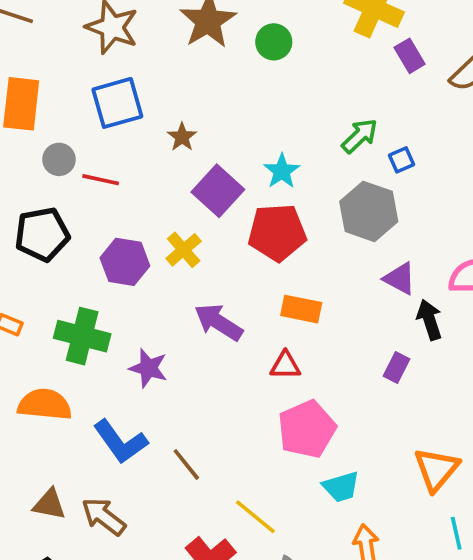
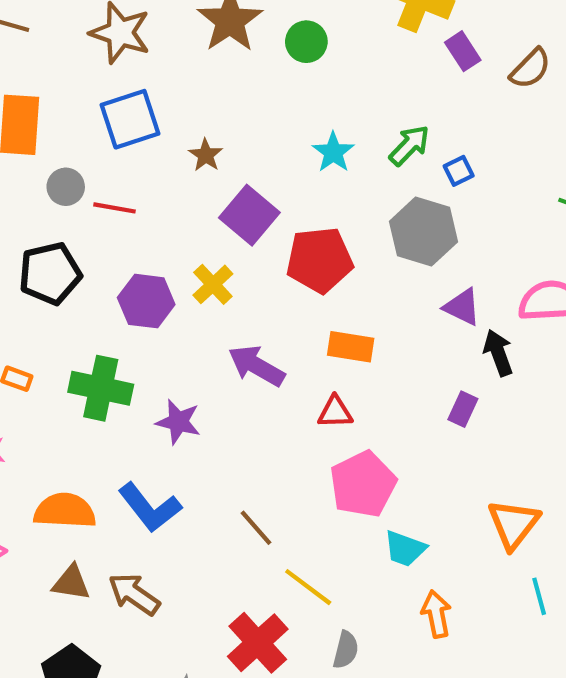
cyan star: (282, 171) -> (333, 152), moved
orange semicircle: (45, 404) -> (65, 511), moved
brown line: (186, 464) -> (256, 528), moved
cyan trapezoid: (341, 487) -> (405, 549), turned 39

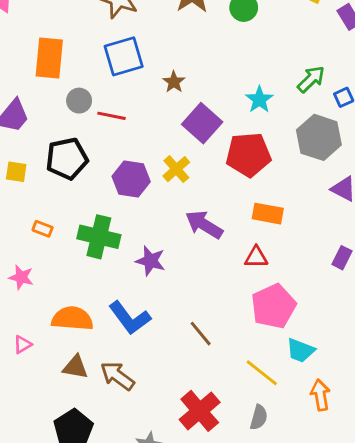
cyan star: (333, 152) -> (259, 100), moved
yellow line: (308, 587) -> (262, 373), moved

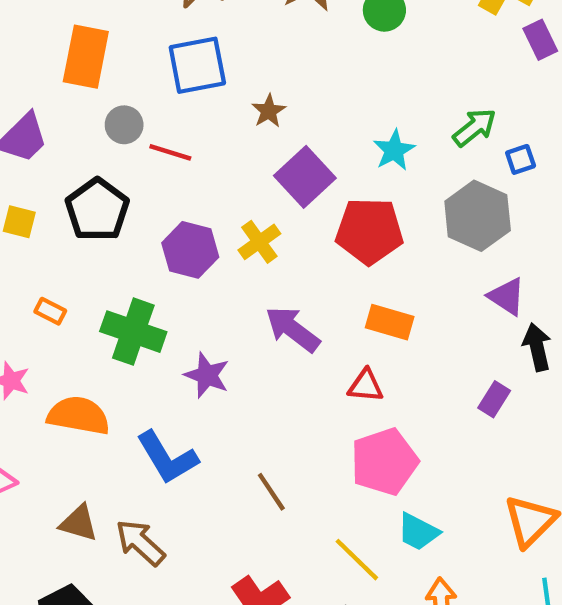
black pentagon: (67, 159) -> (97, 210), turned -30
orange semicircle: (72, 319) -> (79, 416), moved

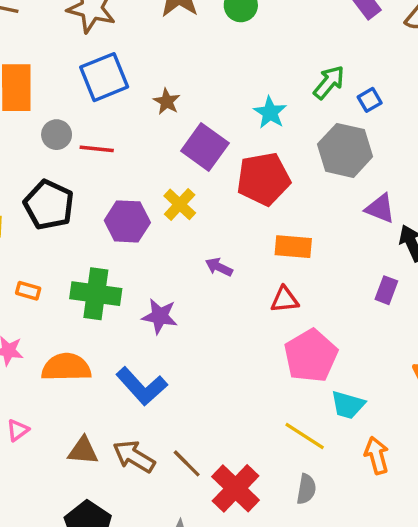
purple arrow: (293, 329) -> (219, 267), size x0.6
brown line: (271, 492) -> (187, 463), moved

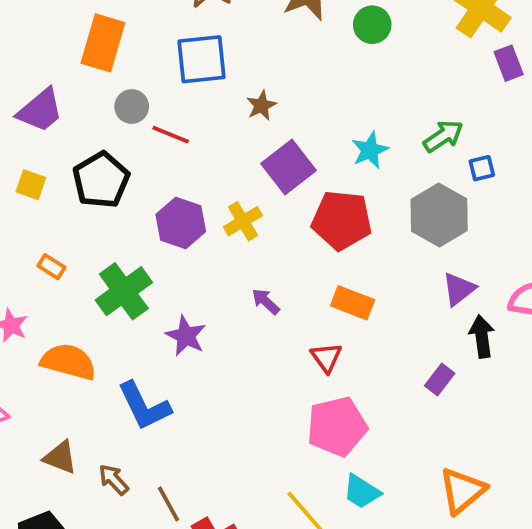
purple triangle: (380, 209) -> (459, 289), turned 44
green cross: (96, 294) -> (124, 291), turned 30
red triangle: (285, 300) -> (326, 357), turned 44
brown arrow: (134, 456) -> (114, 480), size x0.7

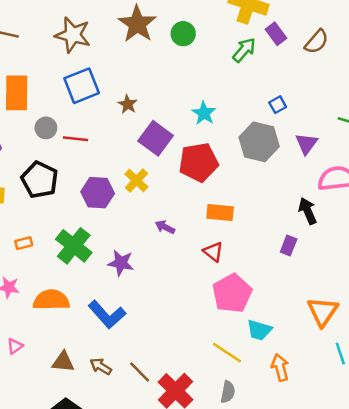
green arrow: (443, 136) -> (244, 50), moved
orange rectangle: (51, 267) -> (24, 243), turned -30
purple triangle: (459, 289) -> (306, 144), moved

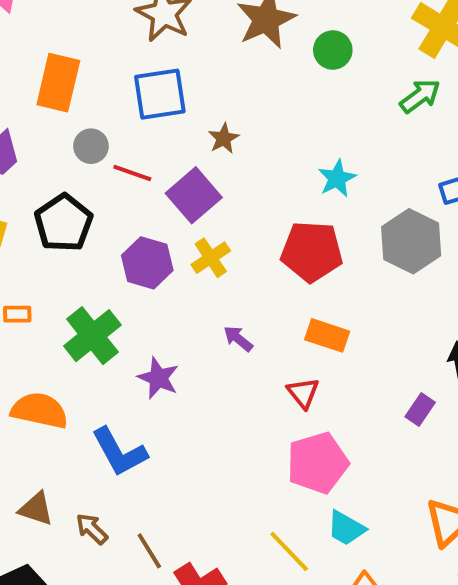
purple square: (156, 138) -> (194, 195), moved

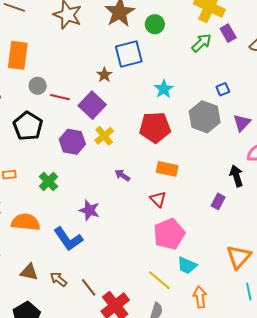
blue square: (160, 94) -> (129, 54), moved
green cross: (92, 336) -> (48, 181), size x0.7
purple star: (158, 378) -> (89, 210), moved

